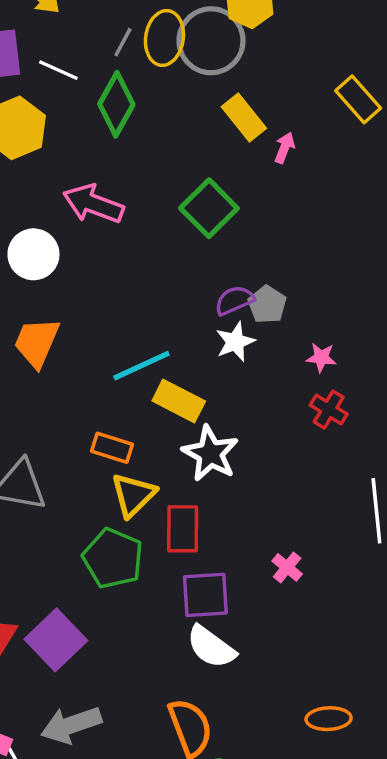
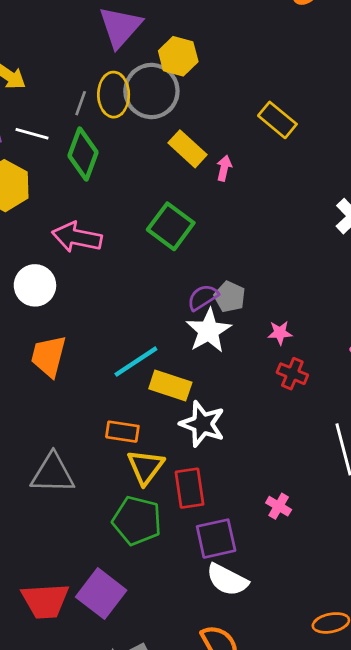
white star: (235, 342) -> (209, 331), size x1.4

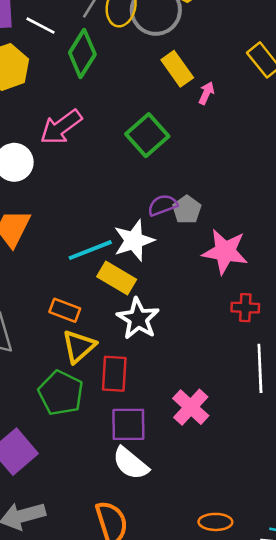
pink arrow: (77, 237) -> (61, 127), turned -60
white star: (209, 331) -> (134, 240), moved
pink star: (280, 333) -> (225, 252), size x2.0
red cross: (292, 374) -> (245, 308), moved, turned -32
pink cross: (279, 506) -> (191, 407), size x1.6

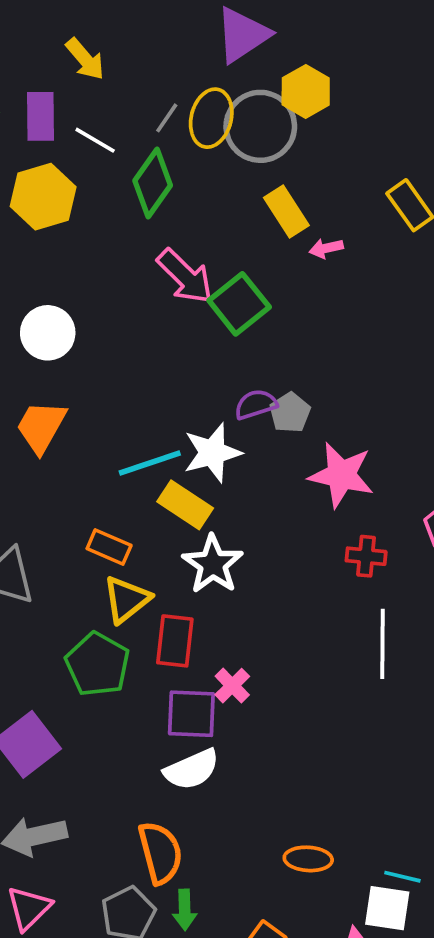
pink arrow: (206, 93) -> (326, 248), turned -130
pink arrow: (61, 127) -> (185, 276), moved, turned -102
pink cross: (191, 407) -> (232, 686), moved, size x0.7
white semicircle: (131, 463) -> (192, 769), turned -66

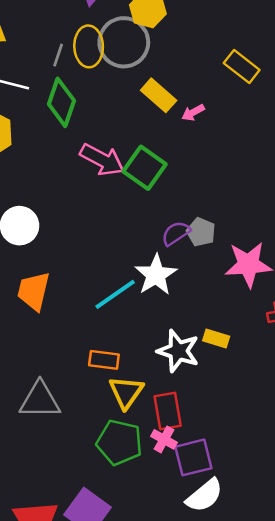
yellow rectangle: (185, 505) -> (216, 338), moved, size x0.7
pink cross: (232, 686) -> (164, 439), moved

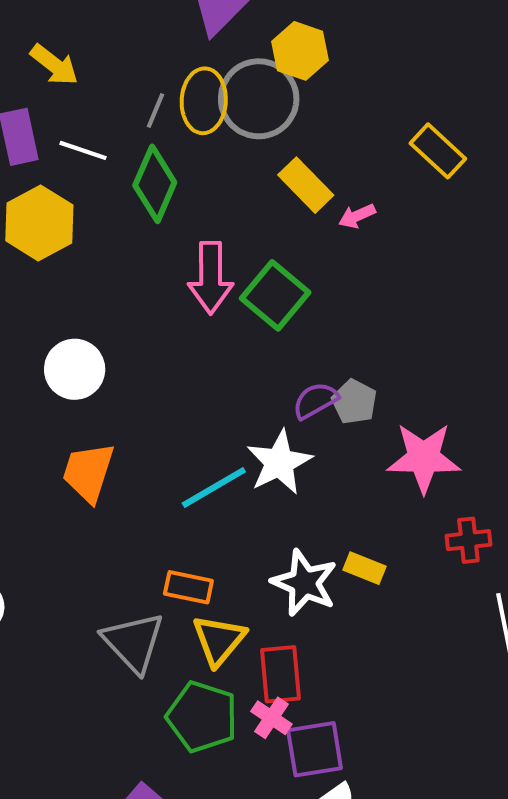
pink arrow: (102, 160) -> (211, 278), turned 57
gray triangle: (40, 400) -> (133, 642), moved, turned 42

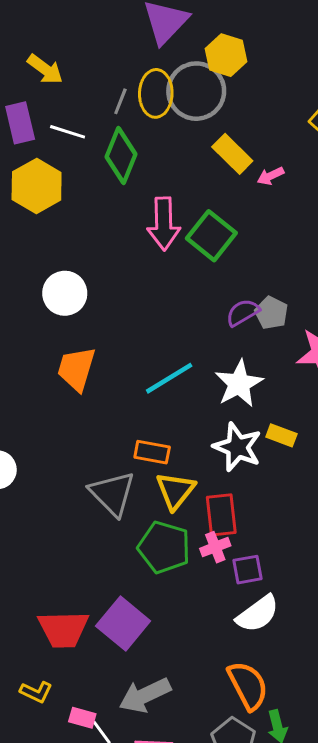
white star: (279, 462) -> (239, 384), moved
pink cross: (271, 718) -> (215, 547), turned 36
purple square: (315, 749) -> (247, 570), size x0.7

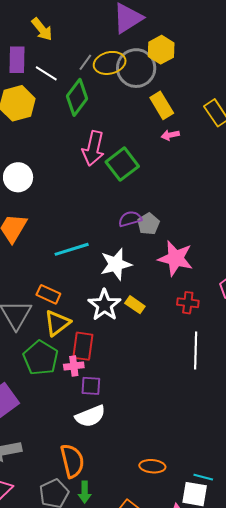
yellow ellipse: (156, 93) -> (110, 63), turned 60
yellow rectangle: (232, 154) -> (162, 105), moved

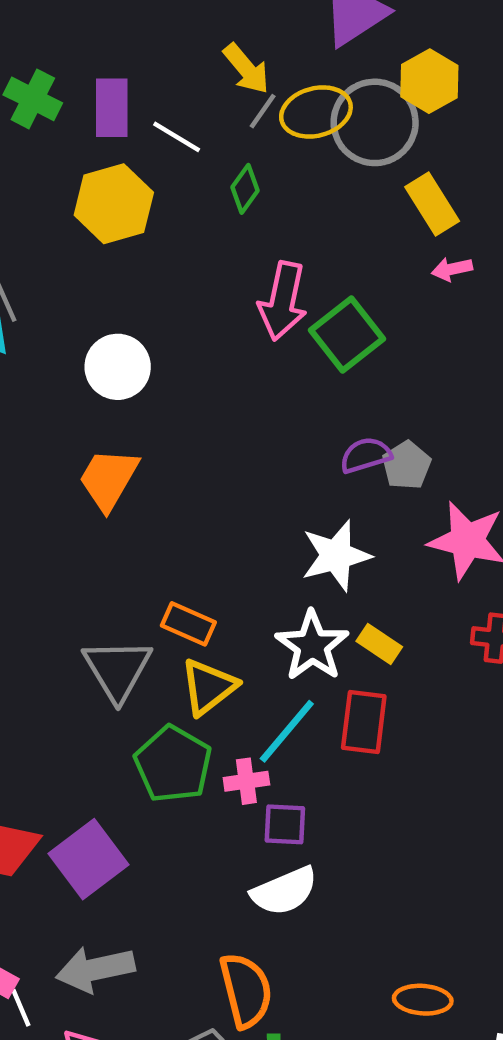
yellow arrow: (42, 29) -> (246, 69), moved
green diamond: (77, 97) -> (245, 189), size x0.6
cyan line: (72, 249) -> (287, 731), moved, turned -32
red rectangle: (83, 346) -> (364, 722), moved

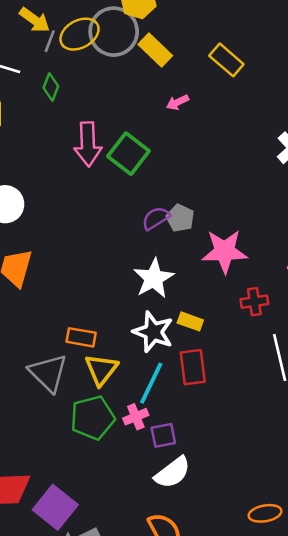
yellow rectangle: (432, 204) -> (155, 50), moved
green pentagon: (173, 764) -> (93, 418), turned -30
purple square: (89, 859) -> (55, 507), moved

